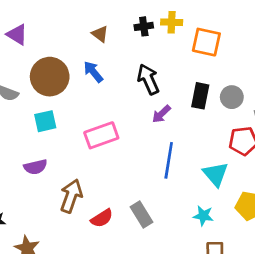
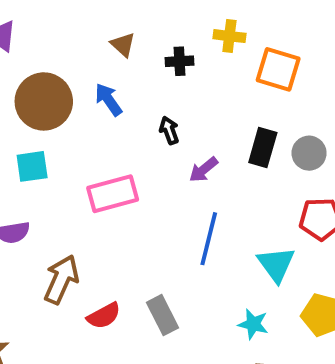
black cross: (144, 26) -> (180, 61), moved
black arrow: (148, 79) -> (169, 130), moved, size x0.6

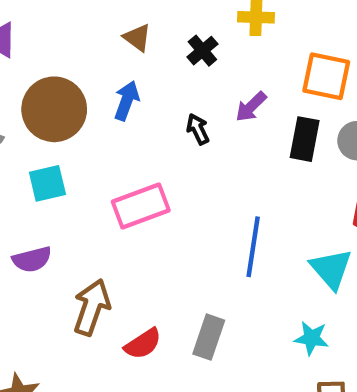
black cross: (180, 61) -> (202, 51), turned -32
orange square: (278, 69) -> (326, 76), moved
blue arrow: (108, 100) -> (127, 101), turned 60
purple arrow: (204, 170) -> (251, 107), moved
gray rectangle: (162, 315) -> (209, 337), turned 51

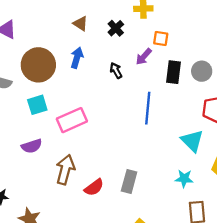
orange square: (326, 76) -> (161, 38), moved, size x0.6
pink rectangle: (141, 206) -> (72, 120), moved
blue line: (253, 247) -> (148, 108), moved

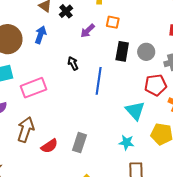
black cross: (116, 28) -> (66, 11), moved
purple arrow: (144, 57) -> (88, 31), moved
black arrow: (116, 70) -> (73, 63), moved

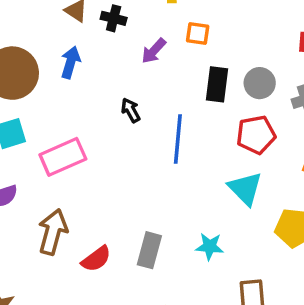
black cross: (66, 11) -> (114, 18), turned -32
red pentagon: (156, 85) -> (256, 135), moved
cyan star: (126, 142) -> (210, 246), moved

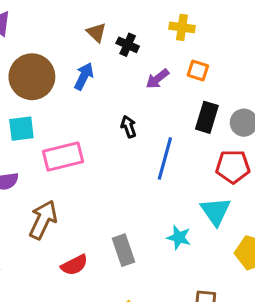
cyan star: (210, 246) -> (179, 237), moved
gray rectangle: (149, 250) -> (124, 250), turned -44
red semicircle: (96, 259) -> (74, 265), moved

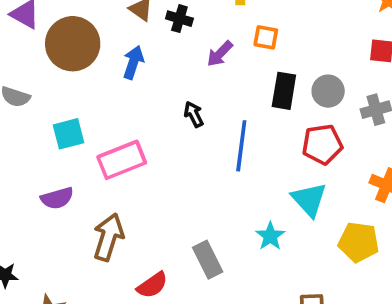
brown circle: (32, 77) -> (73, 44), moved
cyan star: (179, 237) -> (270, 236), turned 30

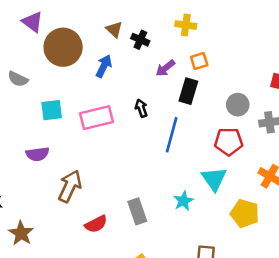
orange square: (266, 37) -> (199, 61), turned -36
black rectangle: (284, 91) -> (188, 91), moved
pink rectangle: (122, 160) -> (97, 118), moved

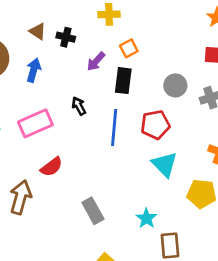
red pentagon: (229, 141) -> (155, 125), moved
cyan star: (183, 201) -> (146, 218), moved
red semicircle: (96, 224) -> (51, 167), moved

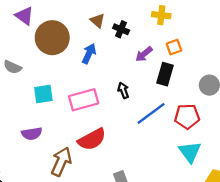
blue line: (114, 127) -> (151, 113), turned 40
red semicircle: (51, 167) -> (92, 139), size x1.4

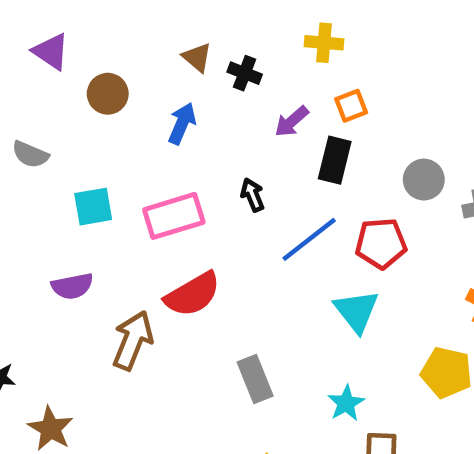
brown circle: (52, 38) -> (108, 94), size x0.6
cyan triangle: (190, 152) -> (356, 311), moved

